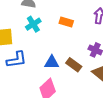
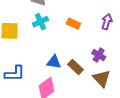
blue L-shape: (17, 60) -> (15, 73), moved

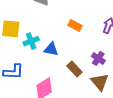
cyan cross: (40, 22) -> (31, 41), moved
blue triangle: (54, 62) -> (51, 49), moved

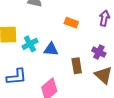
brown rectangle: (74, 69) -> (77, 66), turned 42

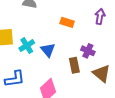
blue triangle: (51, 49) -> (48, 50), turned 49
purple cross: (99, 52) -> (88, 51), moved

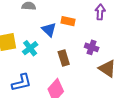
blue triangle: (48, 50) -> (49, 30), moved
brown rectangle: (74, 65) -> (64, 58), moved

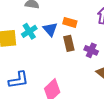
cyan cross: (30, 48) -> (29, 31), moved
brown rectangle: (64, 58) -> (69, 43), moved

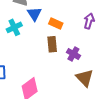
blue triangle: (50, 29) -> (34, 14), moved

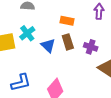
blue triangle: (34, 14) -> (48, 46), moved

